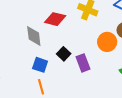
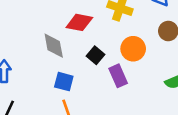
orange circle: (107, 42) -> (133, 49), moved
black square: (64, 54) -> (96, 55), moved

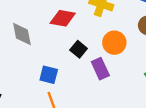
gray diamond: (54, 46) -> (22, 34), moved

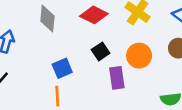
blue square: (49, 75) -> (62, 68), turned 36

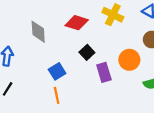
orange circle: (139, 56) -> (129, 60), moved

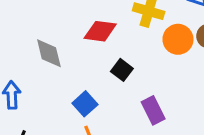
orange circle: (129, 60) -> (178, 39), moved
purple rectangle: (104, 72) -> (153, 110), moved

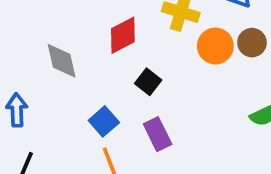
red diamond: (100, 31) -> (123, 35), turned -36
purple rectangle: (153, 110) -> (158, 134), moved

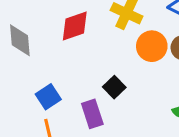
black square: (148, 82) -> (114, 87), moved

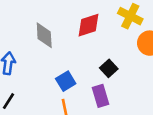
black square: (114, 87) -> (109, 68), moved

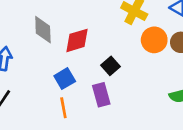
red diamond: (89, 25) -> (77, 40), moved

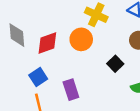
orange circle: (154, 40) -> (81, 39), moved
black square: (111, 66) -> (115, 64), moved

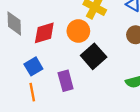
black square: (115, 64) -> (94, 56), moved, size x1.5

